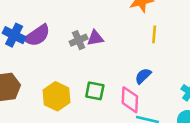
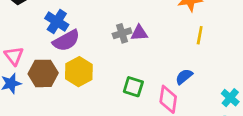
purple semicircle: (37, 35) -> (66, 41), moved
yellow hexagon: (56, 96) -> (79, 72), moved

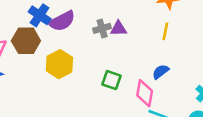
yellow line: (200, 35) -> (165, 31), moved
purple semicircle: (66, 41) -> (62, 21), moved
brown hexagon: (43, 73) -> (26, 41), moved

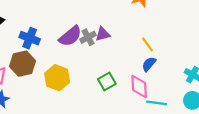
purple semicircle: (62, 21) -> (70, 36), moved
yellow line: (165, 31) -> (147, 44), moved, turned -35
green square: (112, 80) -> (107, 82), turned -36

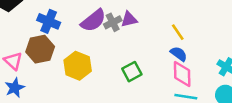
blue semicircle: (149, 64) -> (179, 54), turned 84
pink diamond: (139, 87) -> (182, 74), moved

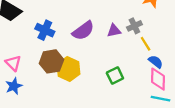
gray cross: (113, 22) -> (134, 26), moved
yellow line: (178, 32) -> (146, 44), moved
brown hexagon: (40, 49) -> (51, 61), moved

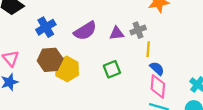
blue cross: (45, 30) -> (46, 27), turned 30
yellow line: (146, 44) -> (148, 49), turned 32
green square: (115, 76) -> (112, 69), moved

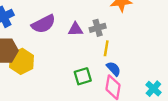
green square: (112, 69) -> (83, 76), moved

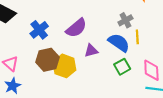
purple triangle: (75, 29) -> (91, 51), moved
blue semicircle: (114, 69) -> (119, 43), moved, size x1.5

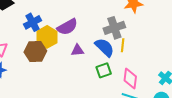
gray cross: (125, 20) -> (114, 28), size x1.5
yellow hexagon: (64, 66) -> (47, 37), moved

